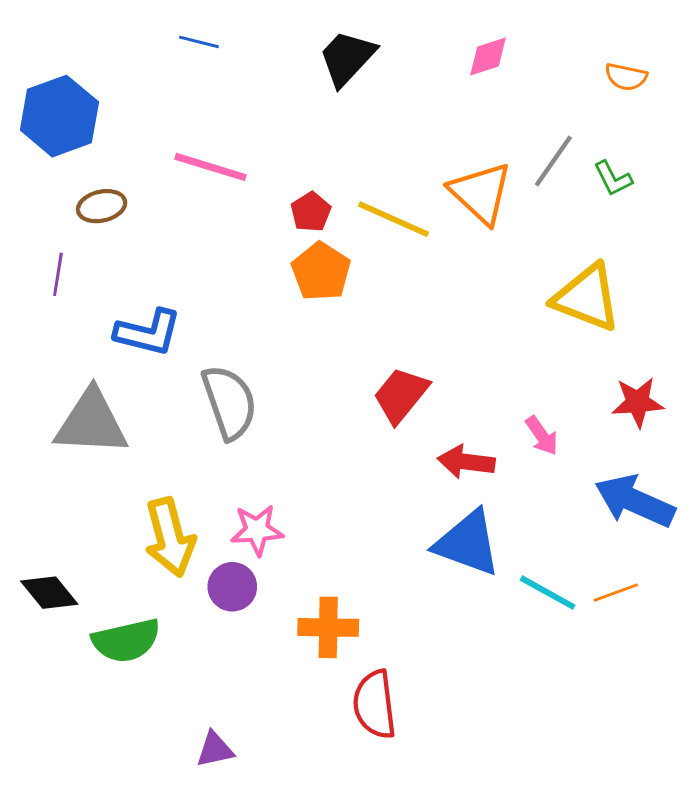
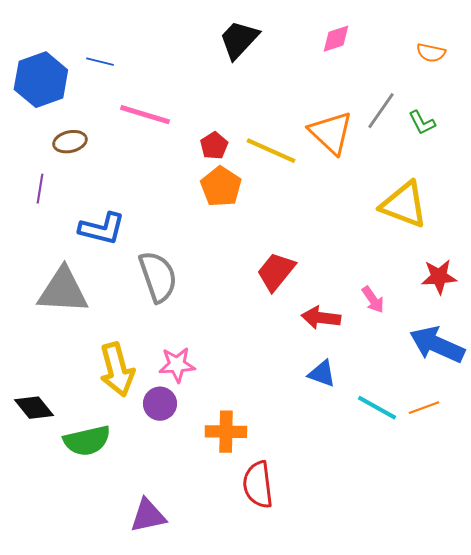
blue line: (199, 42) -> (100, 62), moved
blue triangle: (468, 543) -> (322, 374), size x0.6
purple triangle: (215, 749) -> (148, 516), size x1.4

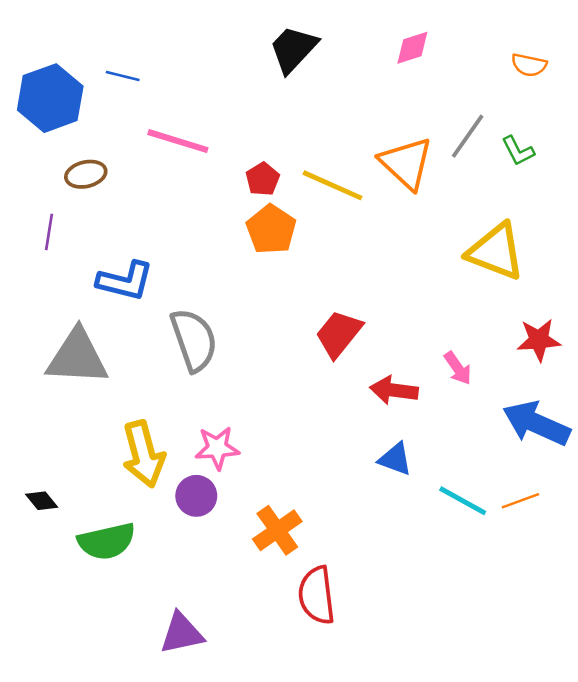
black diamond: (34, 408) -> (42, 501), size x0.7
orange cross: (226, 432) -> (277, 530), turned -36

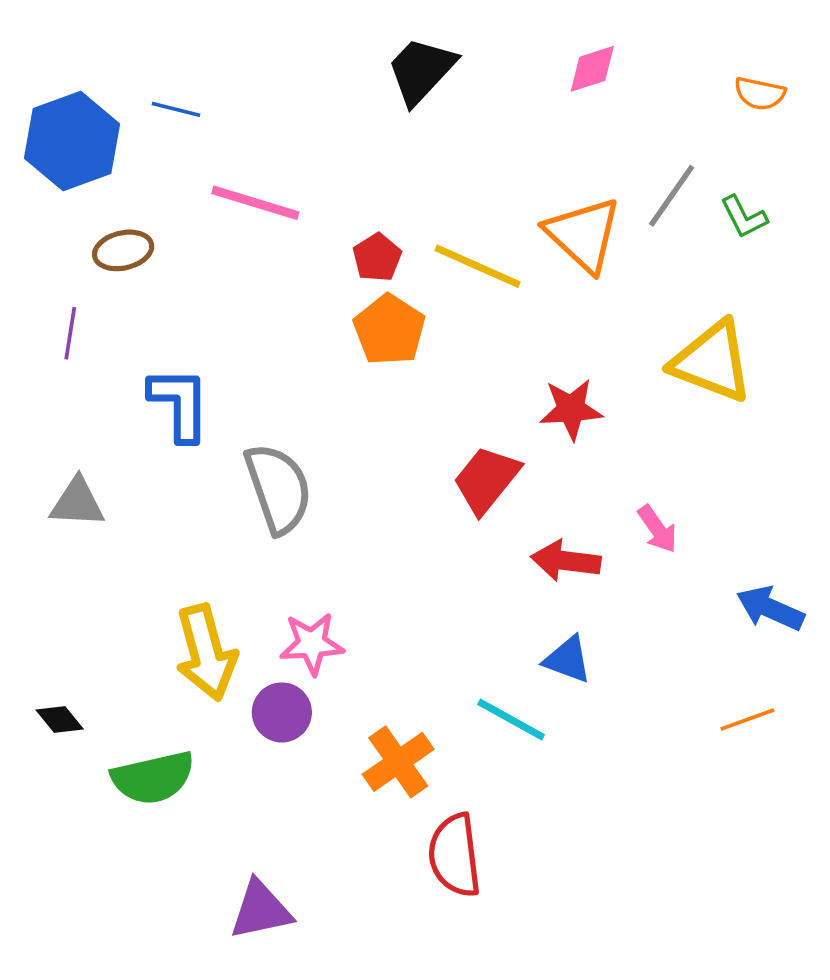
blue L-shape: (125, 281) -> (180, 404), turned -104
red star: (539, 340) -> (571, 409), moved
gray triangle: (77, 357) -> (77, 503), moved, size x0.6
blue arrow: (536, 423) -> (770, 608), size x0.7
cyan line: (463, 501) -> (511, 720), moved

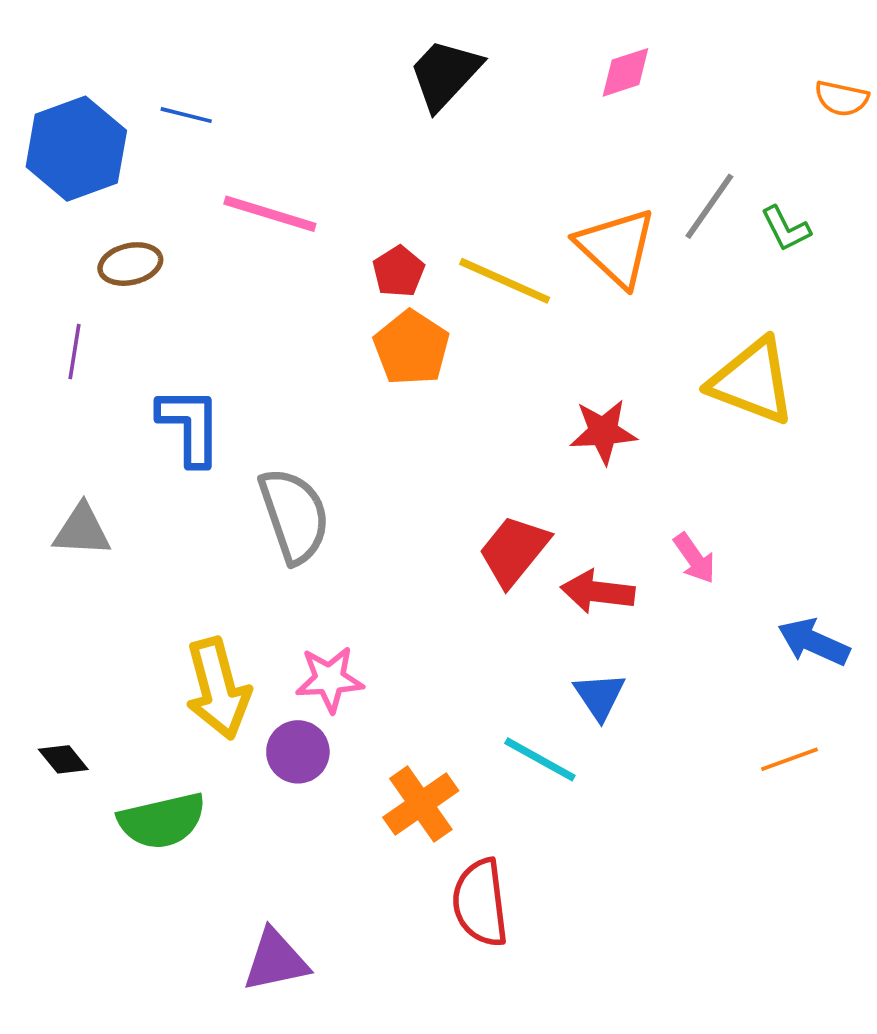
orange semicircle: (760, 93) -> (842, 98), moved
red trapezoid: (486, 480) -> (514, 551), moved
blue triangle: (568, 660) -> (600, 696), turned 36

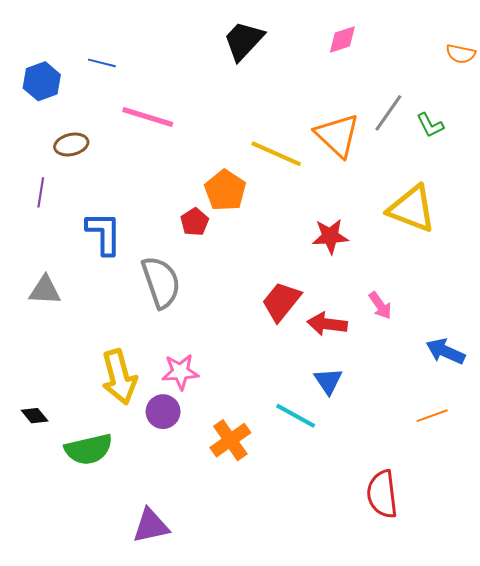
blue hexagon: (76, 149) -> (42, 81), size x0.7
red pentagon: (398, 271) -> (195, 222), moved
red semicircle: (480, 903) -> (382, 494), moved

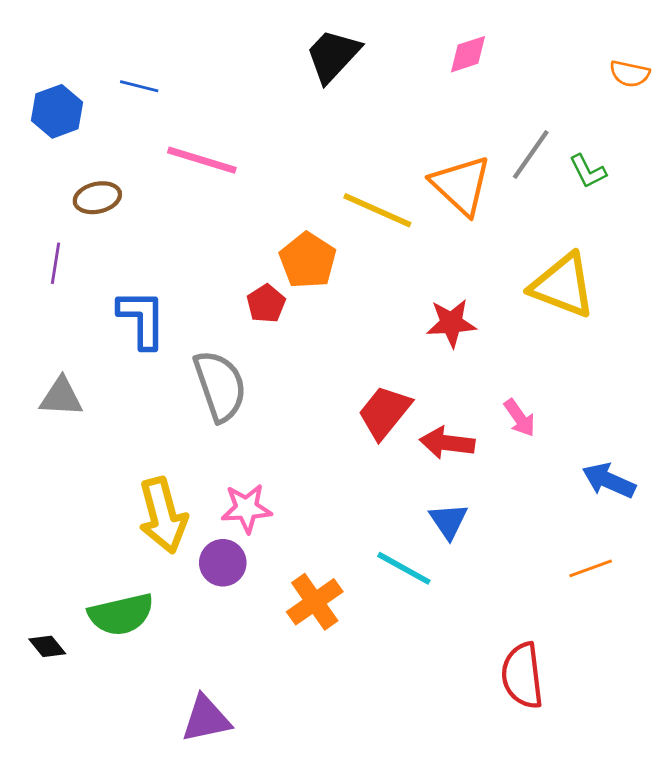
black diamond: (35, 416) -> (47, 646), moved

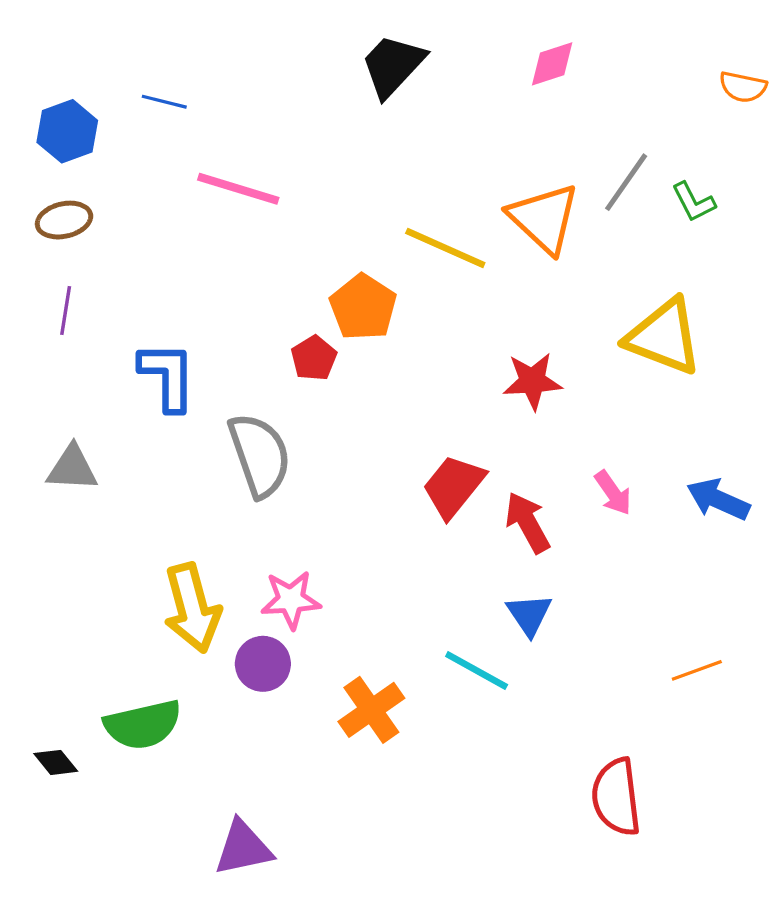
brown ellipse: (97, 198) -> (64, 220), moved
red arrow: (447, 443) -> (528, 522), turned 54
blue arrow: (609, 481) -> (718, 499), moved

